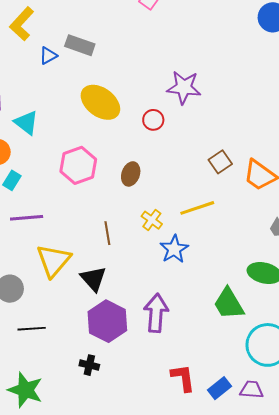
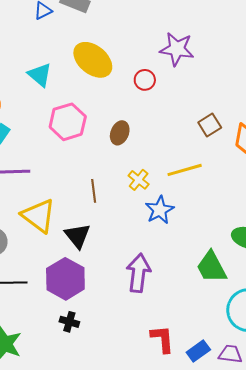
cyan triangle: (26, 123) -> (40, 75), moved
yellow triangle: (54, 261) -> (39, 216), turned -36
purple hexagon: (107, 321) -> (65, 279), moved

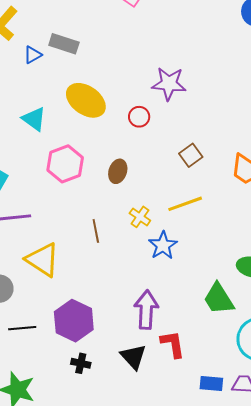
brown square: (210, 125) -> (191, 155), moved
black triangle: (78, 236) -> (133, 357), moved
red L-shape: (162, 339) -> (173, 344), moved
blue rectangle: (198, 351) -> (211, 383), turned 45

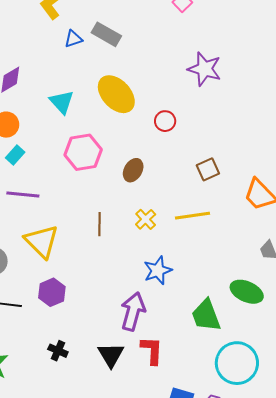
purple star: (169, 84) -> (205, 69), moved
blue star: (163, 245) -> (158, 270), moved
purple hexagon: (74, 321) -> (52, 292), moved, size x0.7

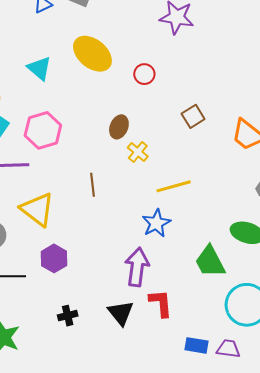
pink hexagon: (83, 152) -> (43, 130), moved
yellow line: (193, 216) -> (174, 186), moved
yellow cross: (146, 219) -> (138, 152), moved
black cross: (58, 351) -> (68, 316), turned -30

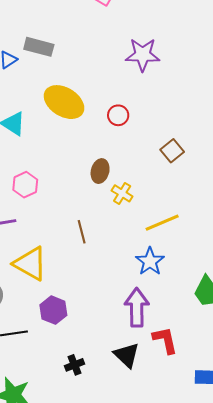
pink hexagon: (43, 130) -> (25, 185), size x0.7

